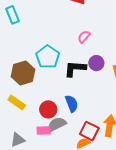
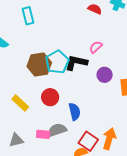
black L-shape: (75, 69) -> (76, 63), moved
brown hexagon: (23, 73) -> (39, 64), moved
red circle: (48, 109) -> (50, 97), moved

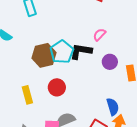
yellow rectangle: (20, 103) -> (27, 95), turned 36
blue semicircle: (74, 112) -> (113, 107), moved

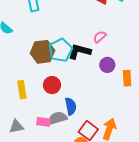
blue semicircle: (113, 107) -> (71, 106), moved

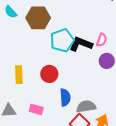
pink semicircle: (100, 37) -> (102, 40), moved, turned 144
brown hexagon: (42, 52) -> (38, 18), moved
gray semicircle: (57, 118) -> (86, 106), moved

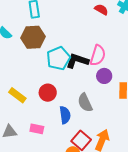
pink semicircle: (102, 40) -> (98, 55), size x1.5
yellow rectangle: (19, 75) -> (17, 95), turned -48
gray semicircle: (86, 106) -> (85, 103), moved, turned -102

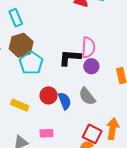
cyan pentagon: (58, 58) -> (31, 63), moved
purple circle: (104, 76) -> (91, 66), moved
blue semicircle: (65, 115) -> (65, 101), moved

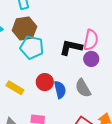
cyan pentagon: (31, 63) -> (32, 47), turned -30

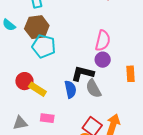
black L-shape: (71, 47) -> (83, 73), moved
red circle: (45, 82) -> (24, 81), moved
yellow rectangle: (15, 88) -> (37, 89), moved

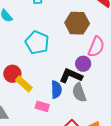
brown hexagon: (37, 27) -> (77, 23), moved
purple circle: (103, 60) -> (83, 64), moved
pink rectangle: (47, 118) -> (42, 106), moved

